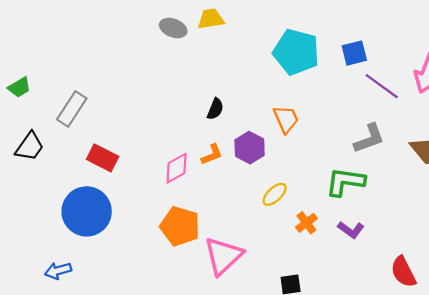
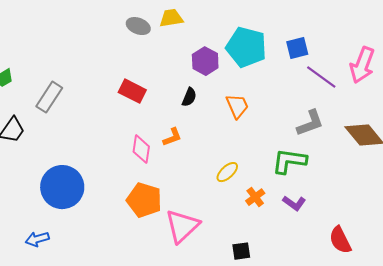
black semicircle: (215, 109) -> (189, 97), moved
purple hexagon: (250, 148) -> (205, 61), moved
red rectangle: (103, 158) -> (132, 91), moved
pink diamond: (177, 168) -> (141, 149), turned -52

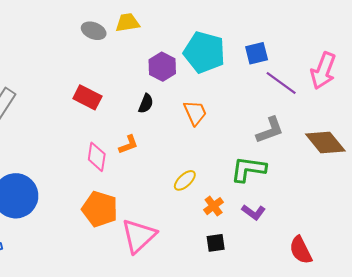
black square: (241, 251) -> (216, 243), moved

